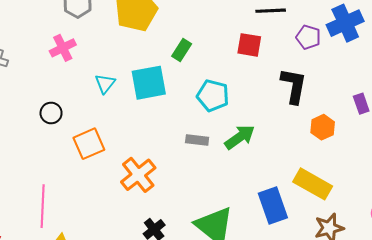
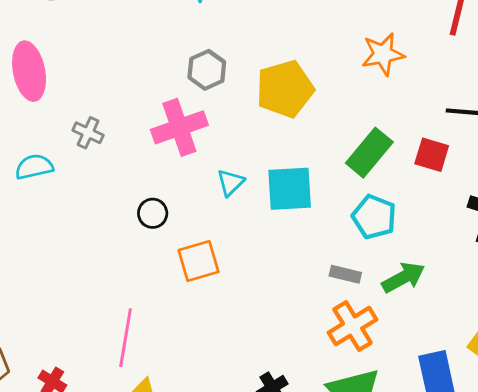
pink cross: (63, 48) -> (179, 127), size x1.5
green rectangle: (182, 50) -> (369, 153), moved, size x1.6
orange cross: (138, 175) -> (353, 326), moved

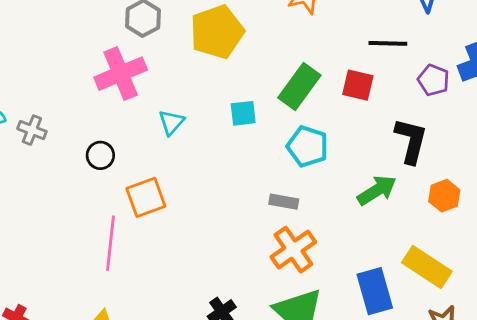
gray cross: (88, 133) -> (32, 130), moved
cyan square: (290, 189) -> (243, 113), moved, size x0.6
green arrow: (403, 278) -> (377, 190), moved
pink line: (126, 338) -> (110, 243), moved

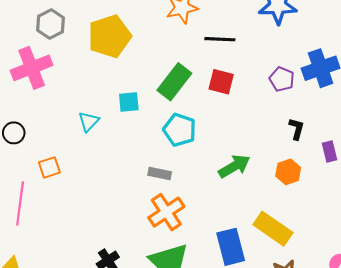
black line: (388, 43) -> (220, 39), moved
cyan triangle: (171, 122) -> (89, 121), moved
black L-shape: (411, 141) -> (297, 129), moved, size x0.6
orange square: (146, 197) -> (49, 167), size x0.7

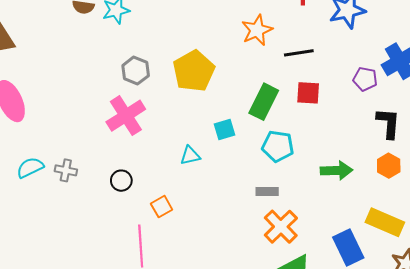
cyan triangle: (89, 121) -> (190, 156), turned 45
black L-shape: (297, 129) -> (388, 123), size x1.5
green arrow: (234, 166) -> (337, 170), turned 40

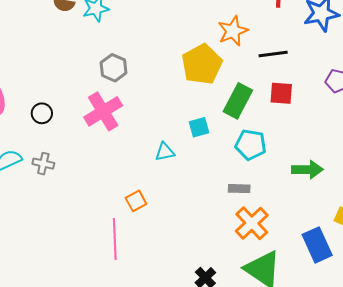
yellow pentagon: (194, 71) -> (202, 64), moved
black circle: (121, 181) -> (42, 113), moved

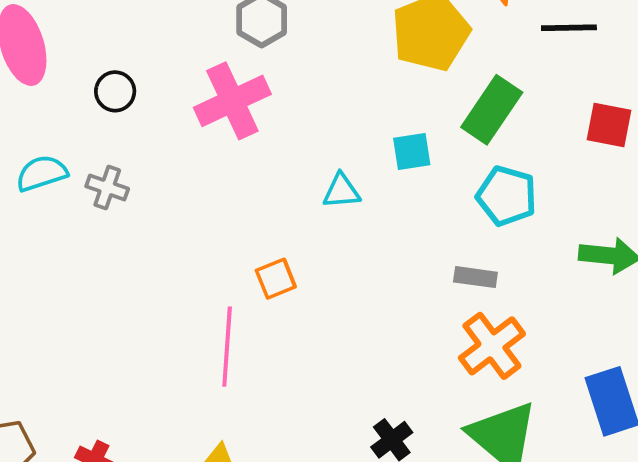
red square: (281, 93) -> (609, 125), moved

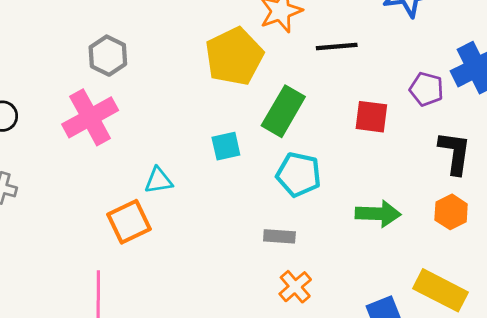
cyan triangle: (341, 191) -> (159, 181), moved
orange square: (276, 279) -> (129, 222), moved, size x1.4
orange cross: (492, 346) -> (295, 287), size x0.7

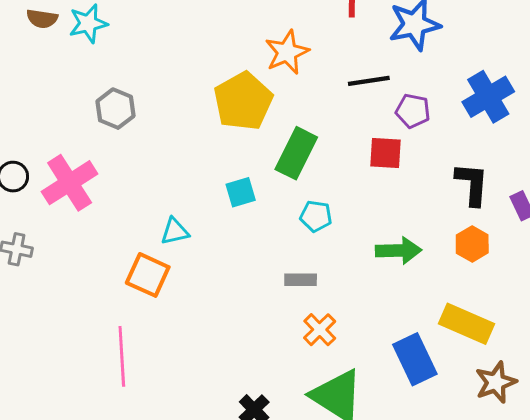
black line: (337, 46) -> (369, 81), moved
purple pentagon: (426, 89) -> (413, 111), moved
pink cross: (90, 117) -> (70, 183), moved
cyan pentagon: (299, 174) -> (316, 216), size x0.7
orange square: (129, 222) -> (148, 275), turned -36

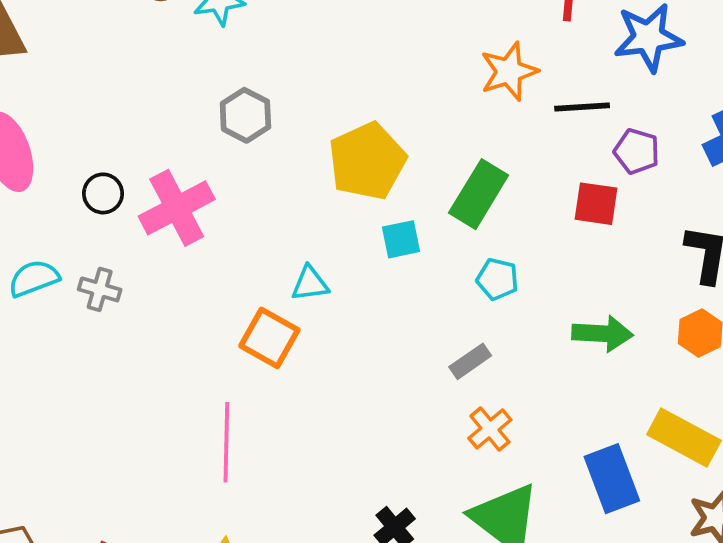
orange star: (287, 52) -> (509, 71), moved
yellow pentagon: (243, 101) -> (367, 161), moved
gray rectangle: (301, 280) -> (470, 361), turned -40

